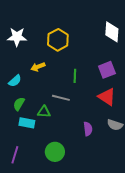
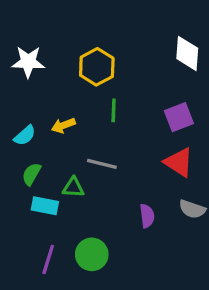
yellow arrow: (38, 67) -> (63, 125), moved
green line: (75, 76) -> (114, 110), moved
purple line: (15, 155) -> (48, 259), moved

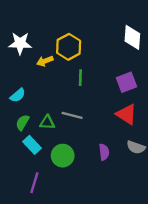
yellow arrow: (63, 125) -> (45, 61), moved
green triangle: (73, 187) -> (47, 122), moved
cyan rectangle: (45, 206) -> (32, 145), turned 36
green circle: (92, 254) -> (63, 156), moved

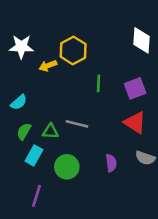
green line: (80, 78) -> (98, 83), moved
cyan rectangle: (32, 145) -> (34, 155), turned 72

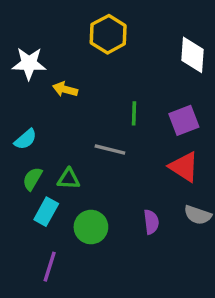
yellow hexagon: (73, 50) -> (108, 34), moved
yellow arrow: (48, 66) -> (65, 89), turned 36
gray line: (77, 124) -> (110, 150), moved

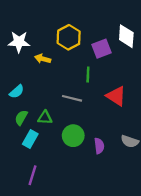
yellow hexagon: (108, 34) -> (69, 37), moved
purple square: (184, 120) -> (101, 49), moved
red triangle: (184, 167) -> (116, 96), moved
green circle: (91, 227) -> (73, 136), moved

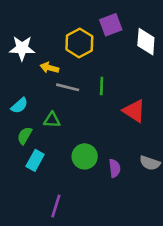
purple square: (101, 49) -> (111, 25), moved
gray line: (72, 98) -> (68, 87), moved
green triangle: (45, 118) -> (52, 120), moved
purple line: (33, 175) -> (56, 206), moved

